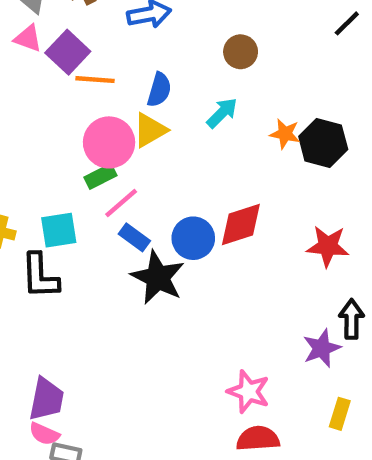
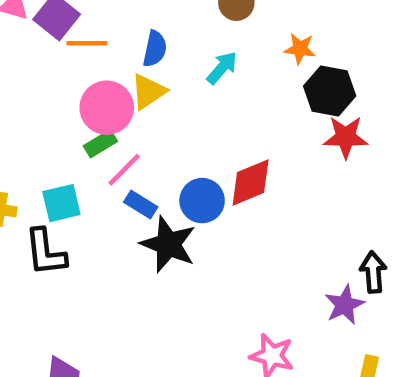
orange star: (285, 134) -> (300, 49), moved
red star: (328, 246) -> (346, 137), moved

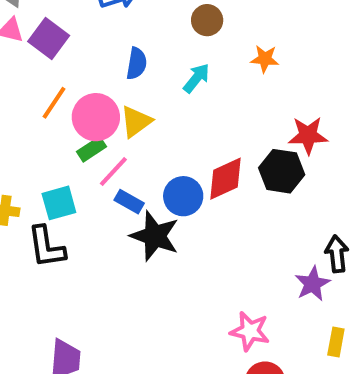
orange line: (87, 43) -> (54, 103), moved, turned -54
black hexagon: (330, 91) -> (282, 171), moved
yellow triangle: (148, 92) -> (136, 122), moved

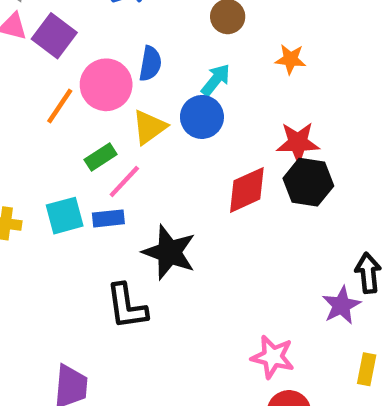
pink circle: (96, 117) -> (106, 85), moved
red star: (308, 135) -> (298, 143), moved
blue circle: (183, 196) -> (202, 117), moved
blue rectangle: (129, 202) -> (108, 218), moved, turned -36
black L-shape: (46, 247) -> (127, 306), moved

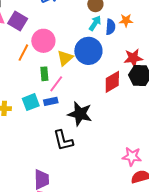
blue semicircle: (150, 64) -> (110, 27), moved
cyan arrow: (216, 80) -> (95, 23), moved
blue circle: (202, 117) -> (88, 51), size x1.4
green rectangle: (101, 157) -> (44, 74), turned -56

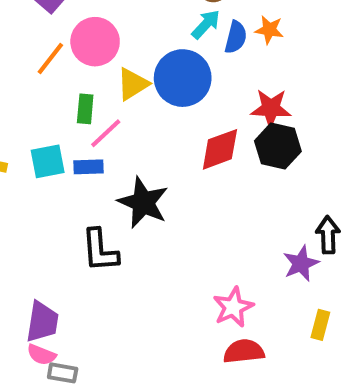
pink star: (132, 156) -> (233, 307), turned 30

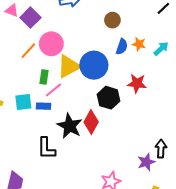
cyan arrow: (206, 24) -> (161, 49), moved
yellow triangle: (133, 84) -> (69, 66), size x1.4
black hexagon: (278, 146) -> (109, 98), moved
red diamond: (220, 149) -> (91, 122), moved, turned -45

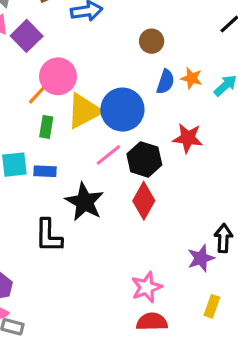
orange line: (28, 51) -> (39, 92), moved
pink line: (53, 90) -> (108, 155), moved
red diamond: (91, 122) -> (144, 201), moved

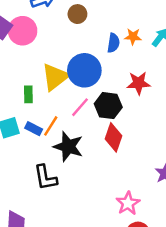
brown circle: (152, 41) -> (77, 14), moved
pink circle: (58, 76) -> (23, 31), moved
orange line: (39, 92) -> (51, 126), moved
blue rectangle: (45, 171) -> (34, 129), turned 35

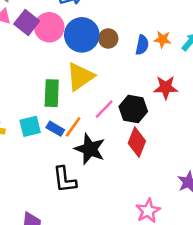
brown circle: (77, 14) -> (108, 38), moved
blue circle: (84, 70) -> (82, 35), moved
green rectangle: (28, 94) -> (52, 93), size x1.5

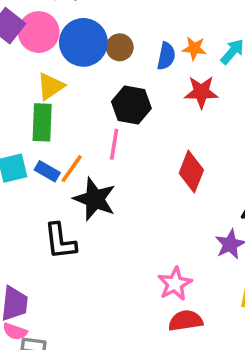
yellow triangle: (80, 77) -> (50, 86), moved, size x0.7
red star: (166, 88) -> (201, 92), moved
pink line: (104, 109) -> (114, 144), turned -35
black hexagon: (133, 109) -> (131, 105), moved
red diamond: (137, 142) -> (191, 172), moved

